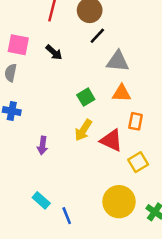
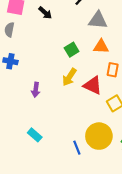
blue line: (67, 216) -> (77, 148), moved

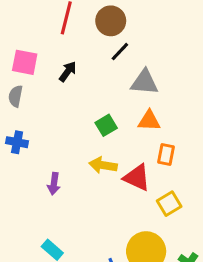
black arrow: (45, 13) -> (68, 72), turned -96
yellow arrow: (69, 77) -> (103, 165), turned 66

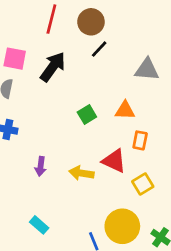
black arrow: (68, 72) -> (53, 67), size x1.6
gray triangle: (145, 82) -> (147, 70), moved
yellow arrow: (103, 165) -> (81, 173), moved

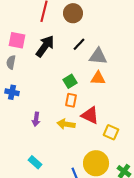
black line: (99, 49) -> (79, 44), moved
gray triangle: (147, 70) -> (98, 56), moved
orange rectangle: (140, 140) -> (71, 100), moved
yellow square: (143, 184) -> (111, 132), turned -35

